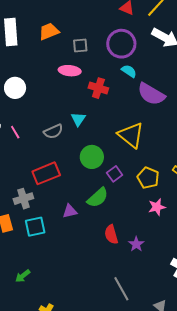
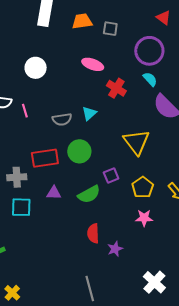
gray square: (80, 46) -> (110, 29), moved
green circle: (92, 157) -> (79, 151), moved
purple triangle: (70, 211) -> (54, 193), moved

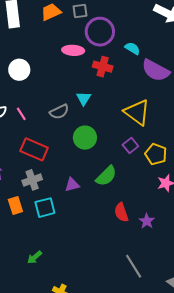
purple circle: (149, 51) -> (100, 32), moved
red rectangle: (45, 158) -> (34, 149), moved, turned 48
purple square: (111, 175) -> (130, 146), moved

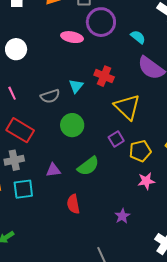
cyan semicircle: (132, 48) -> (138, 37), moved
red cross: (103, 67) -> (104, 76), moved
yellow pentagon: (156, 154) -> (140, 151), turned 30
red semicircle: (121, 212) -> (73, 204), moved

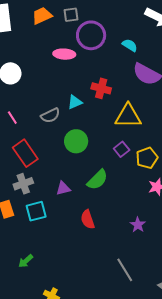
cyan triangle: (76, 86) -> (75, 102), turned 35
yellow triangle: (127, 107) -> (128, 116), turned -36
red rectangle: (20, 130) -> (25, 153), turned 32

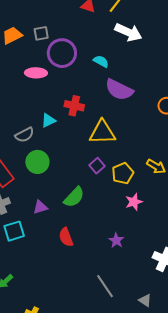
green circle: (76, 141) -> (37, 162), moved

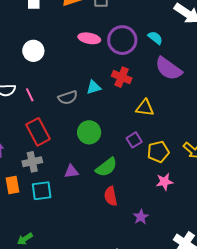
purple circle: (62, 53) -> (122, 40), moved
yellow triangle: (102, 132) -> (145, 108), size x0.7
green circle: (37, 162) -> (89, 132), moved
red semicircle: (66, 237) -> (111, 196), moved

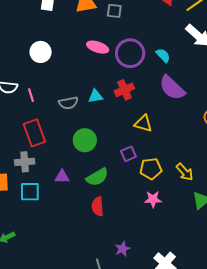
red cross: (122, 77) -> (124, 90), turned 36
purple star: (141, 217) -> (122, 249), moved

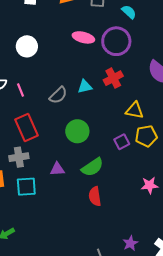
cyan semicircle: (163, 55) -> (129, 12), moved
gray semicircle: (68, 103) -> (58, 95), turned -30
yellow pentagon: (151, 169) -> (146, 136), moved
purple star: (122, 249) -> (130, 243), moved

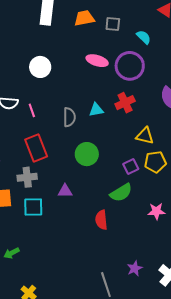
gray semicircle: (58, 95) -> (69, 117), turned -48
green semicircle: (92, 167) -> (121, 193), moved

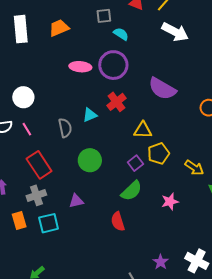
gray square: (113, 24) -> (104, 16), moved
white circle: (40, 67) -> (23, 97), moved

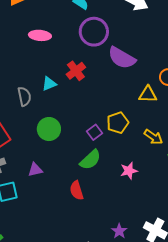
purple circle: (113, 65) -> (94, 32), moved
yellow triangle: (143, 130) -> (148, 94), moved

